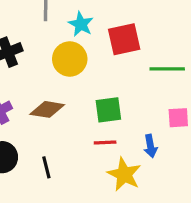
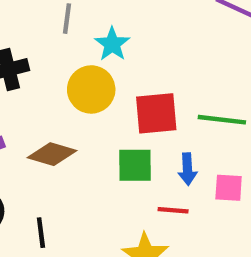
red square: (124, 39) -> (156, 113), moved
red line: (105, 142) -> (173, 210), moved
blue arrow: (150, 146) -> (187, 169), moved

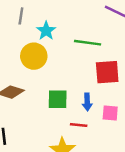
red square: (156, 113) -> (107, 72), moved
green line: (222, 120) -> (88, 43), moved

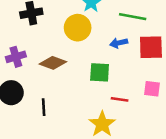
blue arrow: (87, 102) -> (119, 43), moved, turned 77

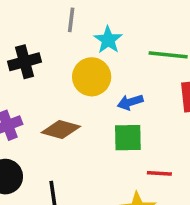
blue arrow: (119, 43) -> (130, 102), moved

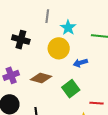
black cross: (25, 62) -> (21, 40), turned 30
green square: (128, 138) -> (71, 89), moved, turned -36

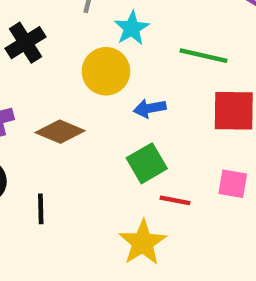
black cross: (21, 40) -> (26, 43), turned 36
green square: (71, 89) -> (147, 163), moved

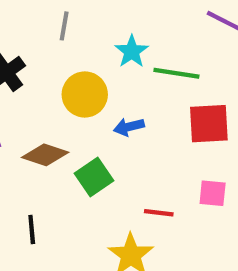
cyan star: (132, 28) -> (132, 51), moved
green square: (147, 163) -> (94, 177), moved

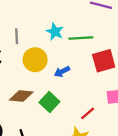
gray line: (64, 26) -> (17, 36), moved
red line: (159, 213) -> (88, 113), turned -35

